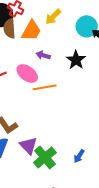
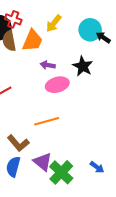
pink ellipse: (27, 73) -> (57, 85), moved, turned -45
orange line: (45, 87) -> (47, 121), moved
blue arrow: (79, 156) -> (97, 167), turned -80

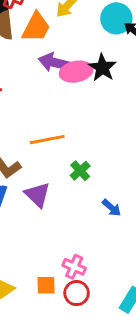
purple arrow: (48, 65) -> (54, 62), size x1.5
pink ellipse: (57, 85) -> (76, 72), moved
green cross: (61, 172) -> (80, 171), moved, size x0.6

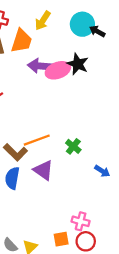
orange line: (47, 140) -> (37, 140), moved

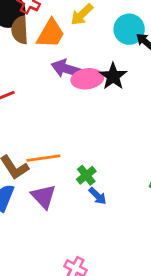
blue arrow: (102, 171) -> (98, 196), moved

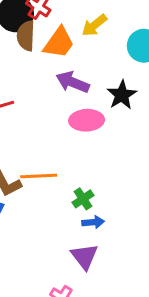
pink ellipse: (87, 79) -> (87, 120), moved
purple triangle: (44, 196) -> (84, 257), moved
blue arrow: (98, 196) -> (93, 222), turned -54

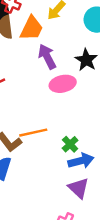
purple arrow: (73, 82) -> (47, 57), turned 50
blue arrow: (93, 222) -> (81, 161), size x1.5

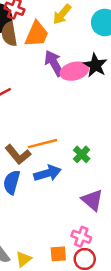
pink ellipse: (63, 84) -> (74, 71), moved
blue arrow: (81, 161) -> (47, 173), moved

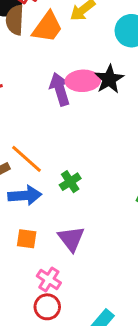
purple arrow: (54, 63) -> (60, 89), moved
orange line: (42, 144) -> (26, 159), turned 44
orange square: (58, 254) -> (27, 239), moved

